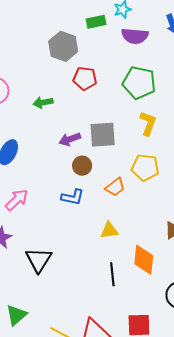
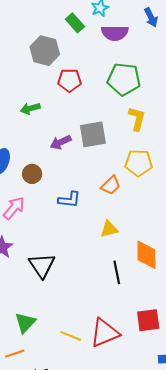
green rectangle: (96, 22) -> (75, 23), turned 66
brown circle: (82, 166) -> (32, 174), moved

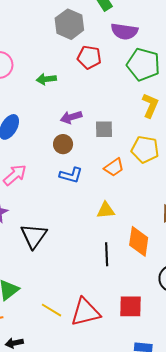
purple semicircle: (115, 33) -> (124, 31), moved
gray square: (93, 134) -> (104, 129), moved, size x0.7
brown circle: (32, 174) -> (63, 144), moved

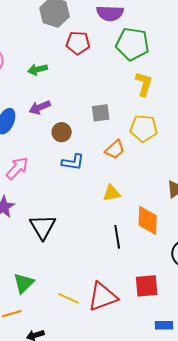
purple arrow: (71, 117) -> (40, 107), moved

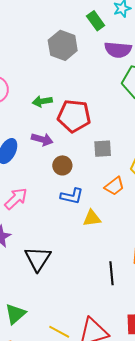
red pentagon: (78, 43) -> (74, 116), moved, size x1.4
purple arrow: (40, 107) -> (42, 139), turned -145
yellow triangle: (111, 193) -> (92, 218), moved

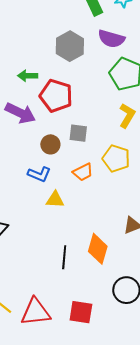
gray hexagon: (63, 45) -> (70, 46), moved
purple arrow: (42, 139) -> (20, 113), size x1.4
brown circle: (62, 165) -> (50, 144), moved

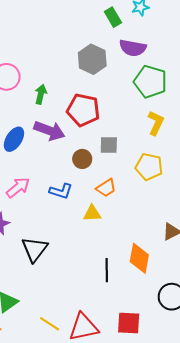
green arrow: (28, 76) -> (41, 94), moved, turned 108
orange trapezoid: (83, 172) -> (106, 188), moved
blue L-shape: (39, 174) -> (61, 191), moved

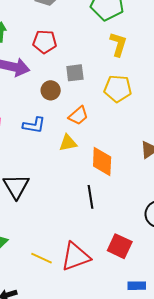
red pentagon: (83, 110) -> (45, 42), size x0.7
orange diamond: (139, 258) -> (102, 162), moved
red square: (129, 323) -> (120, 246), turned 30

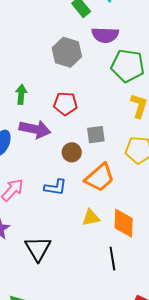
orange trapezoid: (78, 116) -> (100, 177), size x1.5
yellow triangle: (68, 143) -> (91, 218), moved

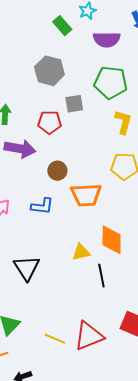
purple semicircle: (105, 35) -> (107, 40), moved
gray square: (96, 135) -> (74, 104), moved
orange trapezoid: (100, 177) -> (86, 195), turned 40
yellow triangle: (91, 218) -> (81, 252), moved

